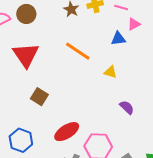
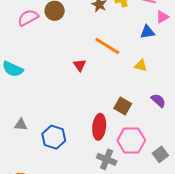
red triangle: (26, 55) -> (80, 65), moved, size x0.5
brown square: (39, 97) -> (123, 106), moved
red ellipse: (67, 132) -> (99, 127), turned -50

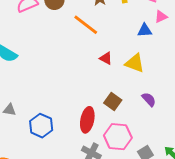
orange line: (107, 46) -> (86, 25), moved
red triangle: (80, 65) -> (106, 58), moved, turned -32
yellow triangle: (141, 66) -> (135, 63), size x1.5

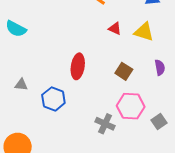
purple semicircle: (149, 99) -> (160, 68), turned 35
red ellipse: (87, 120) -> (78, 66), moved

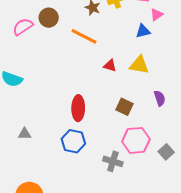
blue hexagon: (53, 99) -> (73, 141), moved

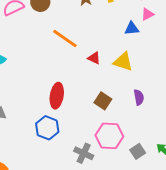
orange line: (84, 36) -> (65, 39), moved

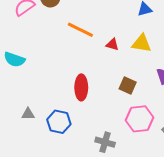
blue hexagon: (47, 128) -> (59, 122), moved
gray cross: (84, 153) -> (105, 142), moved

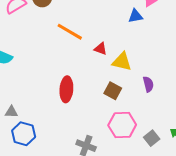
yellow triangle: (142, 43) -> (122, 62), moved
blue hexagon: (59, 122) -> (24, 134), moved

